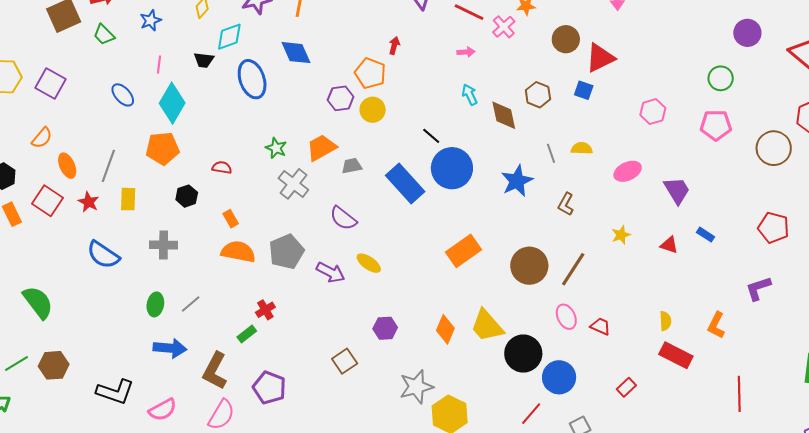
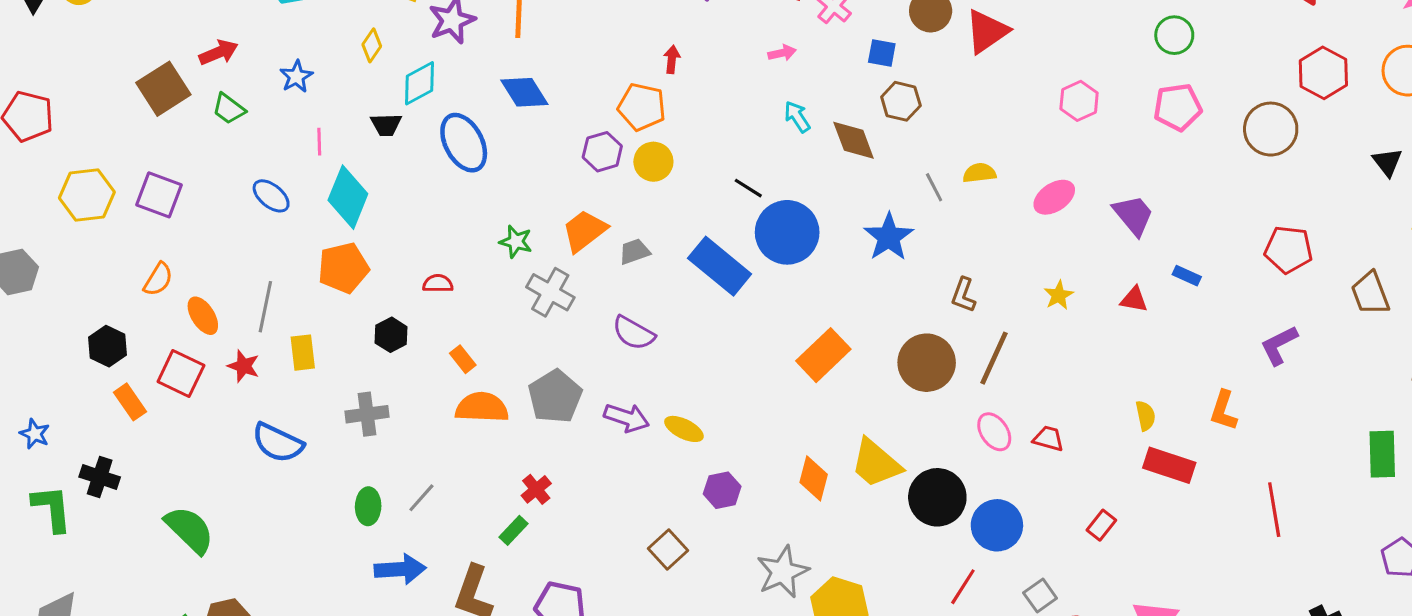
blue square: (584, 90) -> (882, 53), moved
brown L-shape: (566, 204) -> (963, 295), moved
yellow ellipse: (369, 263) -> (684, 429), moved

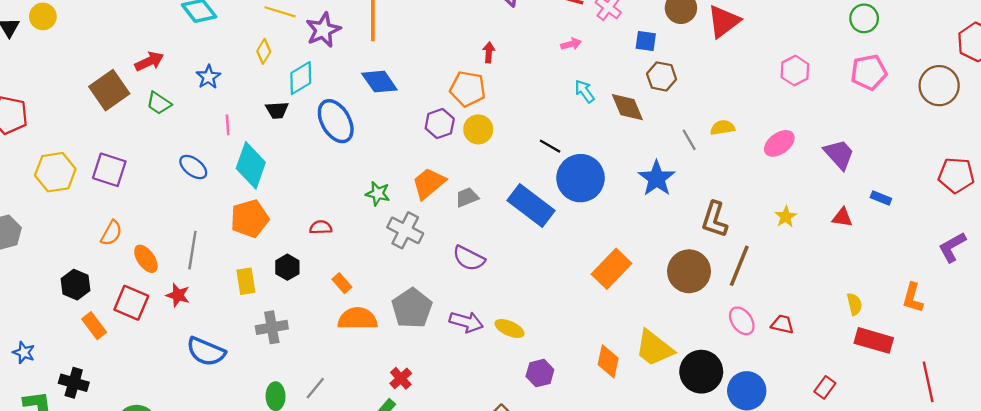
brown L-shape: (963, 295) -> (714, 219), size x1.4
yellow rectangle: (303, 353) -> (246, 281), moved
red line: (1274, 510) -> (928, 382), moved

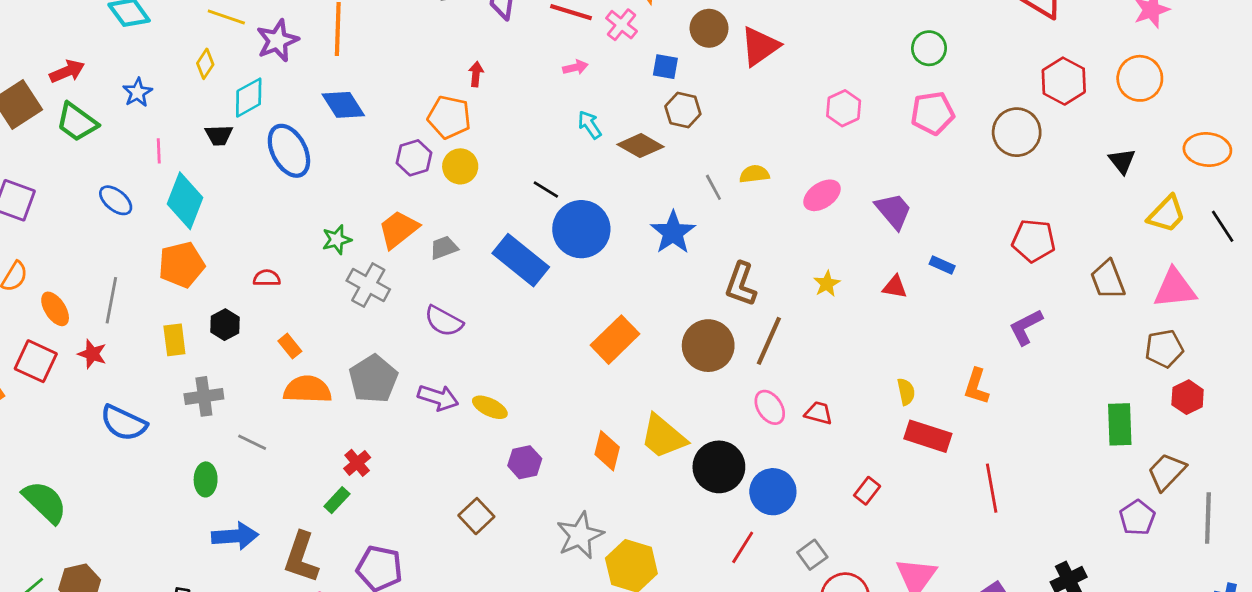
green trapezoid: (159, 103) -> (77, 122), size x1.4
brown diamond: (627, 107) -> (641, 146), turned -39
green star: (378, 194) -> (337, 240), turned -30
gray line: (315, 388) -> (252, 442), moved, turned 75

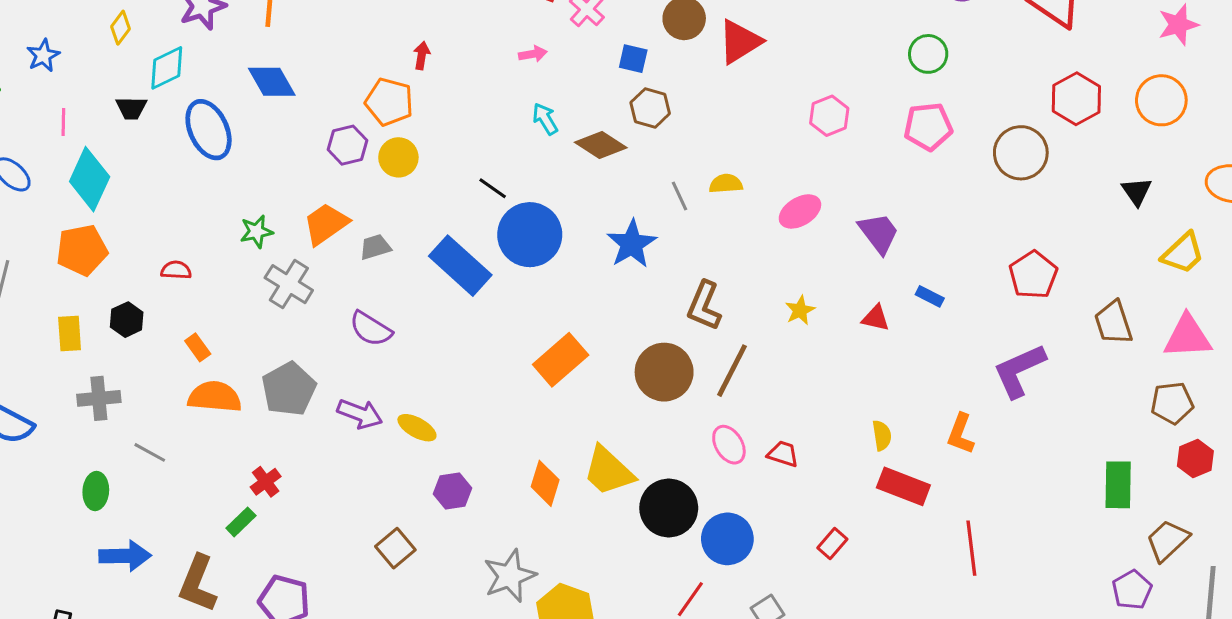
red pentagon: (1034, 241) -> (1033, 275), turned 30
purple L-shape: (1026, 327) -> (1019, 371), size x1.4

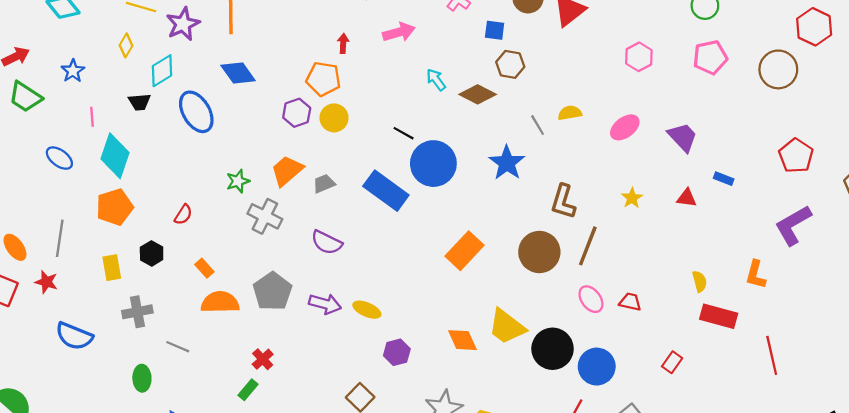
pink arrow: (533, 54) -> (399, 32), moved, size x1.6
red semicircle: (176, 270) -> (183, 215), turned 125
orange diamond: (545, 483) -> (462, 340), turned -36

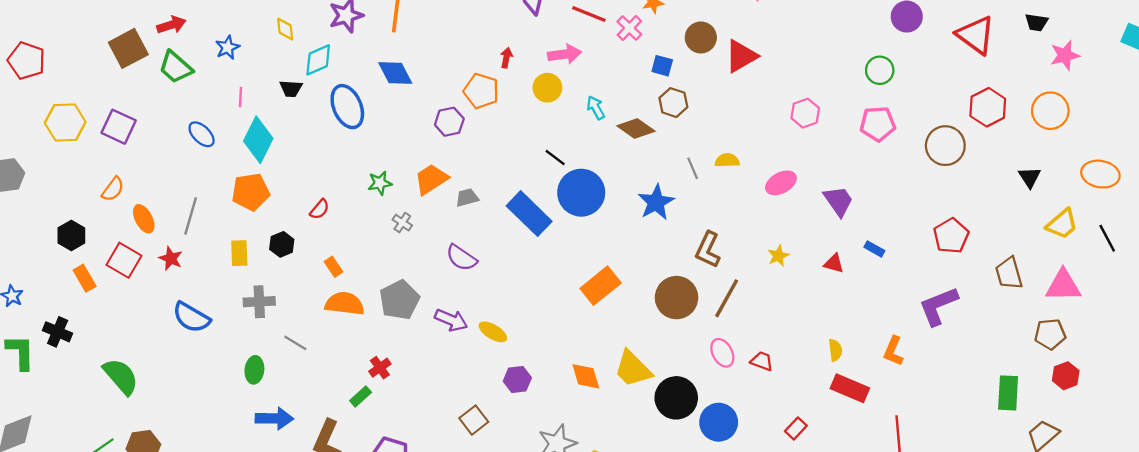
yellow diamond: (126, 45) -> (285, 29), turned -45
yellow circle: (334, 118) -> (547, 88), moved
gray cross: (265, 216) -> (402, 223), size x0.6

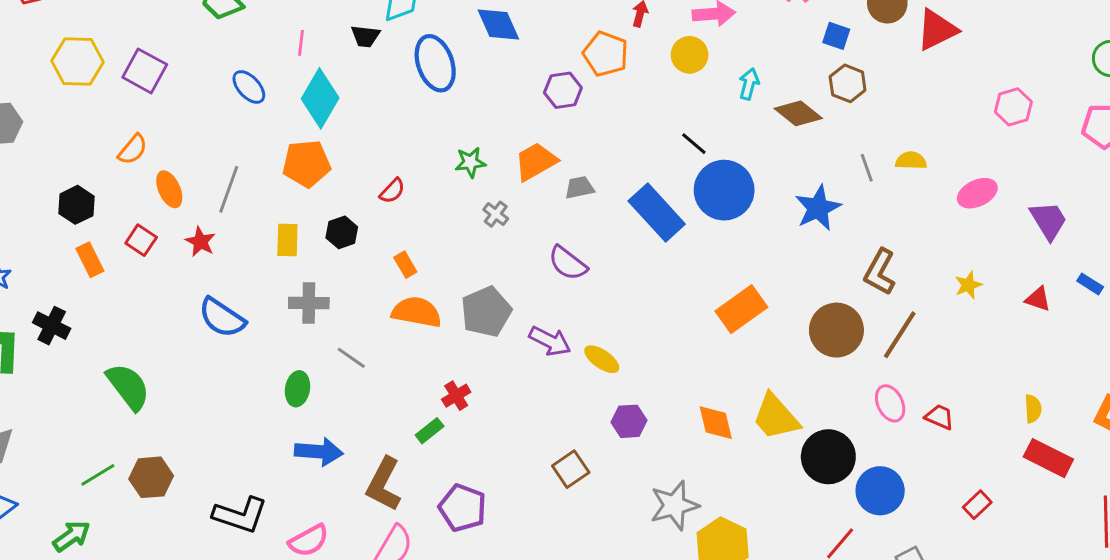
cyan arrow: (596, 108) -> (749, 84), turned 40
red square: (124, 260) -> (141, 240), size x0.7

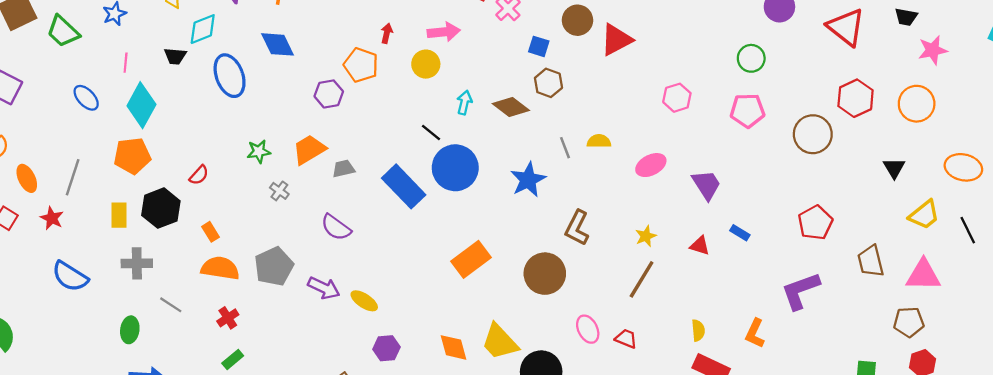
cyan arrow: (749, 84) -> (464, 103), moved
black hexagon: (342, 232) -> (161, 208), size x1.6
brown line: (900, 335) -> (642, 279), moved
red cross: (456, 396) -> (228, 318), moved

